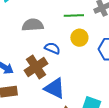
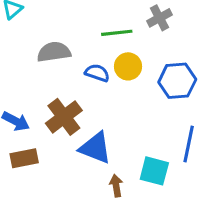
blue semicircle: (52, 48) -> (97, 73), moved

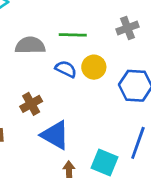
green line: (117, 33) -> (73, 35), moved
brown cross: (64, 117) -> (31, 104), size x0.7

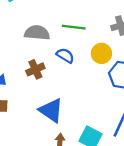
yellow circle: (94, 67) -> (101, 53), moved
brown cross: (31, 104) -> (35, 69), moved

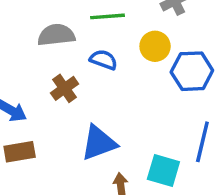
blue triangle: (51, 110) -> (99, 143), turned -44

